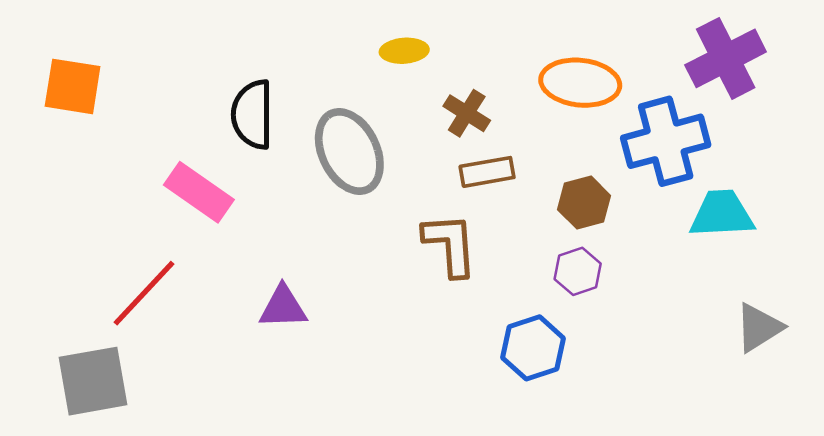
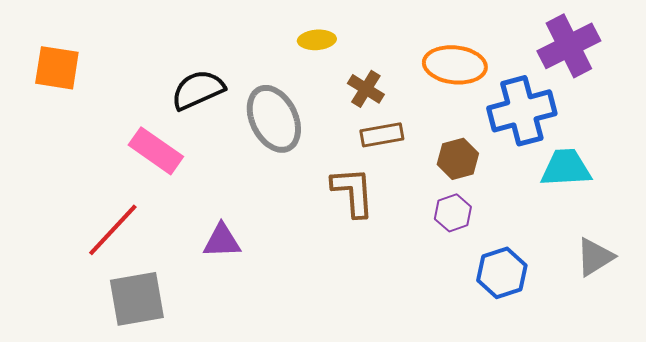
black semicircle: (252, 115) -> (198, 90), turned 66
blue hexagon: (533, 348) -> (502, 273), moved
gray square: (93, 381) -> (137, 299), moved

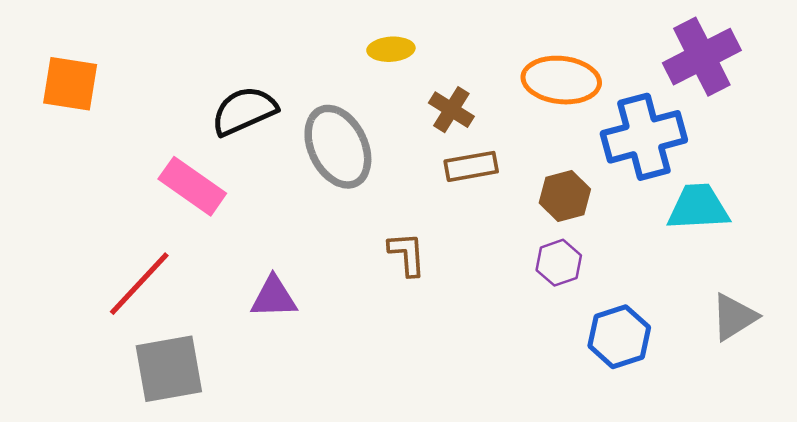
brown L-shape: (353, 192) -> (407, 254), moved, size x0.7

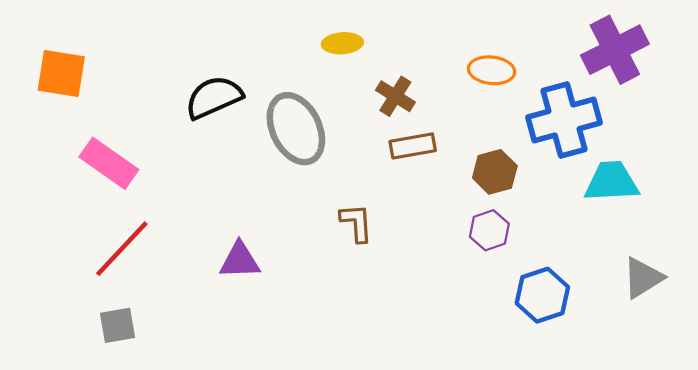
orange ellipse: (561, 80) -> (492, 70), size x0.7
pink rectangle: (192, 186) -> (109, 163), moved
gray square: (169, 369) -> (118, 325), moved, size x0.6

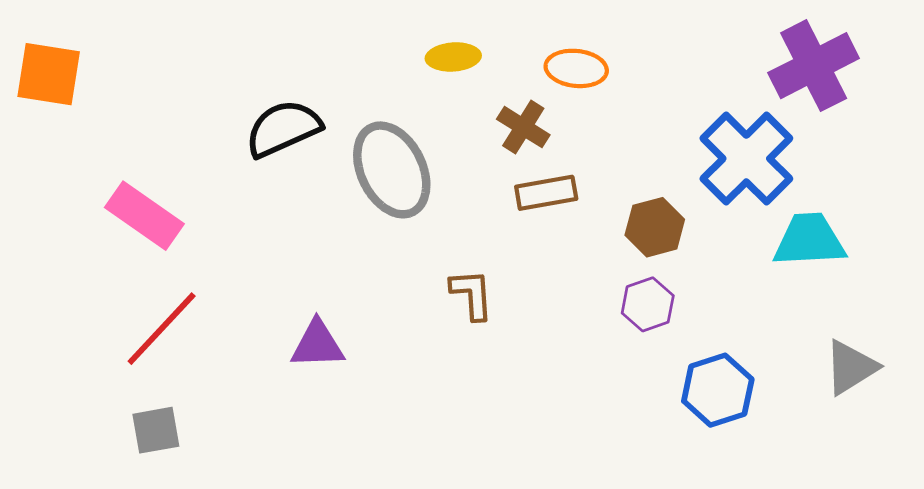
orange ellipse: (492, 70) -> (576, 68), moved
orange square: (61, 74) -> (49, 74), moved
blue cross: (564, 120) -> (746, 159), turned -30

